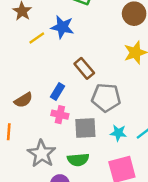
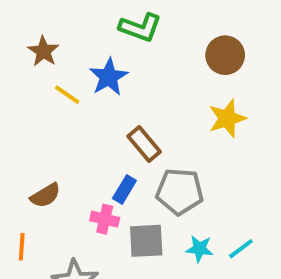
blue star: (62, 27) -> (109, 77), turned 30
yellow line: (37, 38) -> (67, 95), turned 70
blue rectangle: (57, 92) -> (124, 189), moved

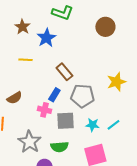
brown star: (43, 51) -> (22, 27), moved
yellow line: (67, 95) -> (25, 60), moved, turned -32
yellow star: (227, 118) -> (116, 82), moved

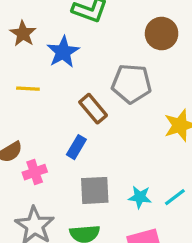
gray pentagon: (82, 96) -> (131, 84), moved
pink cross: (44, 110) -> (35, 172), moved, turned -32

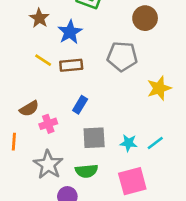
yellow line: (28, 89) -> (43, 60), turned 30
brown rectangle: (93, 109) -> (71, 65), moved, turned -55

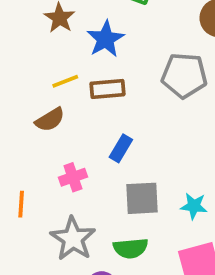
yellow line: (43, 60) -> (65, 81), turned -54
brown semicircle: (29, 109) -> (50, 120), moved

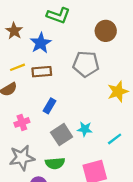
gray square: (142, 198) -> (62, 135), turned -30
cyan star: (194, 206) -> (85, 129), moved
gray star: (73, 239) -> (22, 158), turned 30

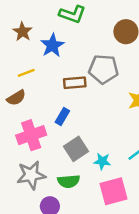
brown rectangle: (42, 72) -> (75, 83), moved
pink cross: (22, 122) -> (31, 135), size x1.6
cyan star: (85, 129) -> (102, 161), moved

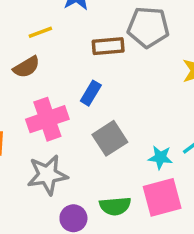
cyan star: (102, 161) -> (160, 157), moved
green semicircle: (69, 181) -> (115, 206), moved

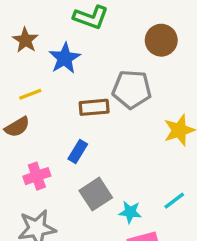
pink cross: (47, 119) -> (37, 176), size x0.7
cyan star: (160, 157) -> (130, 212), moved

